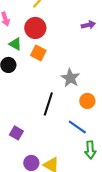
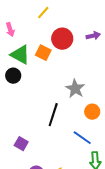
red circle: (35, 28) -> (62, 39), moved
green triangle: (15, 44) -> (20, 55), size x1.5
orange square: (38, 53) -> (43, 53), moved

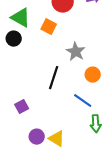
orange square: (43, 53) -> (49, 27), moved
purple square: (21, 144) -> (22, 107), turned 32

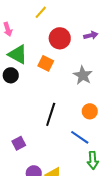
gray star: (76, 52) -> (83, 75), moved

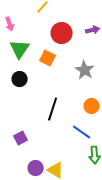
green triangle: (18, 54) -> (20, 49), turned 35
black circle: (11, 75) -> (20, 79), moved

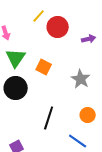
red circle: (62, 33) -> (58, 27), moved
black circle: (20, 79) -> (16, 88), size x1.5

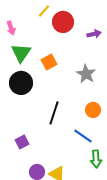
orange square: (44, 67) -> (49, 62), turned 35

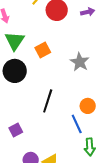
purple arrow: (94, 34) -> (88, 12), moved
orange circle: (93, 110) -> (88, 106), moved
blue line: (83, 136) -> (77, 124), turned 30

